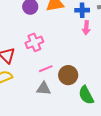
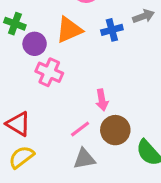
pink arrow: (86, 28) -> (102, 100), moved
pink cross: (34, 42) -> (49, 72), moved, turned -30

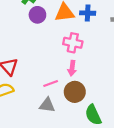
blue cross: (112, 30) -> (88, 13), moved
pink cross: (49, 72) -> (73, 43), moved, turned -30

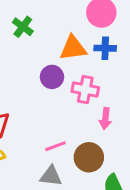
purple circle: (37, 15) -> (52, 77), moved
pink arrow: (72, 68) -> (105, 119), moved

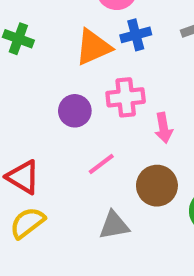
purple circle: (52, 77) -> (75, 111), moved
pink line: (55, 146) -> (101, 164), moved

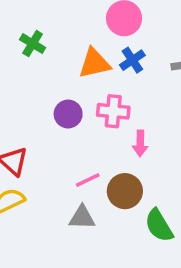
blue cross: (136, 35) -> (132, 60), turned -30
pink line: (101, 164) -> (88, 180), moved

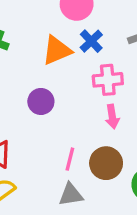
pink cross: (113, 111) -> (108, 80), moved
pink line: (88, 180) -> (70, 159), turned -40

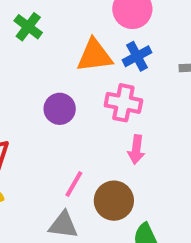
pink cross: (108, 80) -> (123, 103), moved

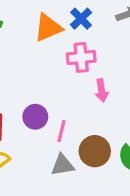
purple circle: (60, 109) -> (35, 117), moved
brown circle: (114, 201) -> (95, 151), moved

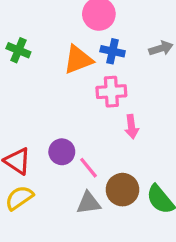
blue cross: (81, 19) -> (113, 51), turned -35
pink line: (61, 131) -> (89, 168), turned -55

